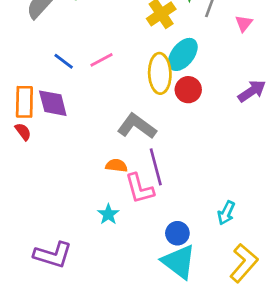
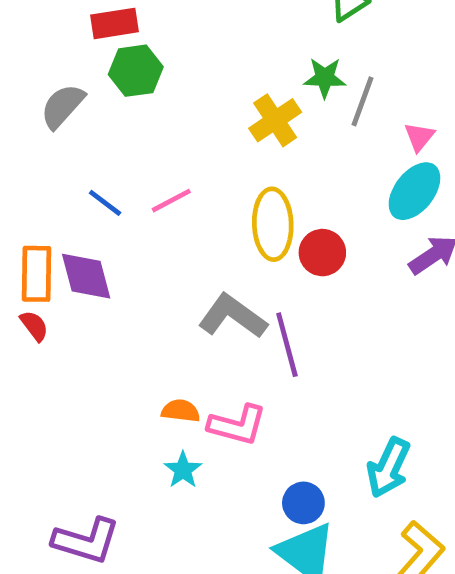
cyan ellipse: (183, 54) -> (414, 191), moved
orange semicircle: (116, 166) -> (181, 411), moved
purple line: (156, 167) -> (287, 345), moved
pink L-shape: (139, 189) -> (237, 425), turned -60
cyan arrow: (226, 213) -> (389, 468), size x1.4

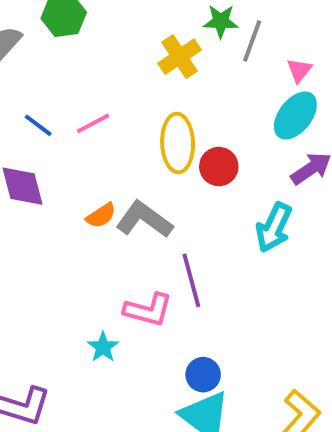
purple line: (287, 345) -> (191, 280), moved
orange semicircle: (181, 411) -> (101, 216), moved, turned 140
cyan arrow: (389, 468) -> (274, 227), moved

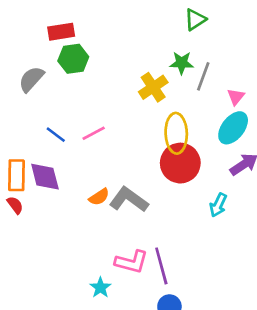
yellow ellipse: (178, 143) -> (176, 133), moved
red circle: (219, 167) -> (180, 163), size x1.5
cyan arrow: (274, 227) -> (218, 205), size x0.7
purple line: (191, 280) -> (161, 266), moved

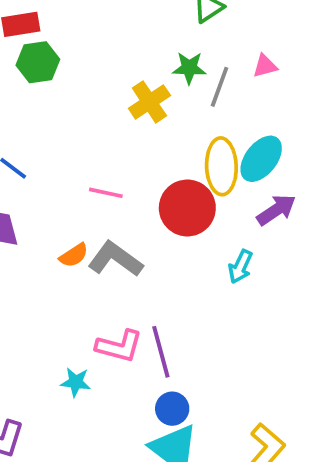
pink triangle: (236, 97) -> (265, 66), moved, turned 36
pink line: (94, 133) -> (106, 193), moved, turned 40
yellow ellipse: (176, 133) -> (221, 166), moved
cyan star: (100, 288) -> (76, 382), turned -30

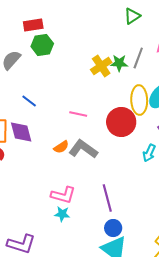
green star: (189, 68) -> (119, 63), moved
pink L-shape: (119, 346) -> (63, 195), moved

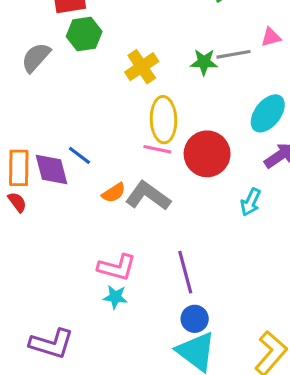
gray line: (138, 58) -> (234, 54), turned 60
yellow cross: (101, 66) -> (142, 67), moved
yellow ellipse: (139, 100) -> (164, 120), moved
blue line: (29, 101) -> (79, 155), moved
pink line: (78, 114) -> (157, 149), moved

